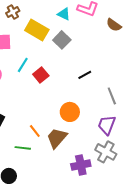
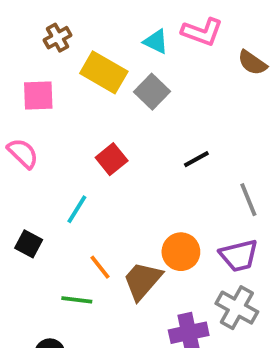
cyan line: (23, 65) -> (77, 209), moved
orange circle: (70, 112) -> (181, 252), moved
purple trapezoid: (107, 125) -> (239, 256), turned -125

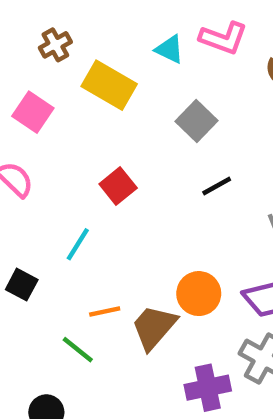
gray square: (152, 92) -> (197, 121), moved
pink square: (38, 95) -> (33, 112), turned 36
orange line: (100, 267) -> (105, 311), turned -64
green line: (77, 300) -> (78, 350), turned 32

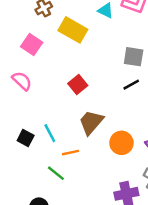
gray square: (197, 121) -> (134, 57), moved, turned -35
cyan line: (78, 244) -> (50, 133), moved, turned -60
brown trapezoid: (154, 327) -> (91, 122), moved

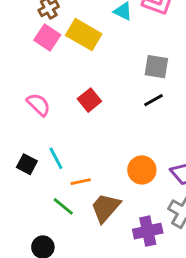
pink square: (32, 45) -> (47, 38), moved
pink semicircle: (22, 81) -> (39, 104), moved
brown trapezoid: (91, 122) -> (105, 208), moved

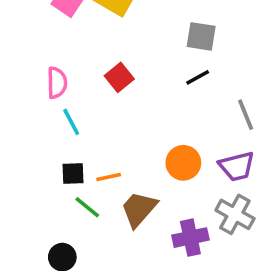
pink semicircle: (39, 104) -> (57, 83), turned 45
cyan line: (56, 158) -> (71, 122), moved
black square: (27, 164) -> (73, 173), moved, turned -30

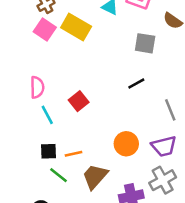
gray square: (201, 36) -> (145, 43), moved
red square: (119, 77) -> (79, 101), moved
gray cross: (235, 214) -> (163, 180), turned 32

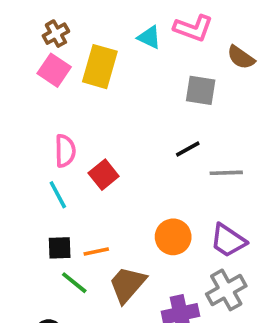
yellow rectangle: (76, 27) -> (100, 67), turned 76
pink semicircle: (37, 87) -> (65, 151), moved
gray line: (170, 110) -> (226, 173), moved, turned -70
purple trapezoid: (164, 146) -> (228, 241), turned 48

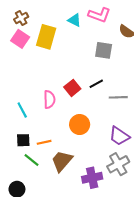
pink semicircle: (65, 151) -> (49, 99), moved
red square: (104, 175) -> (72, 88), moved
orange circle: (173, 237) -> (80, 125), moved

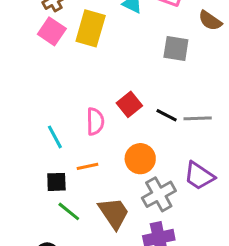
black line: (96, 84) -> (167, 115), moved, turned 56
orange line: (44, 142) -> (87, 166), moved
brown trapezoid: (62, 161) -> (114, 213), turned 105
gray cross: (118, 164) -> (159, 194), moved

